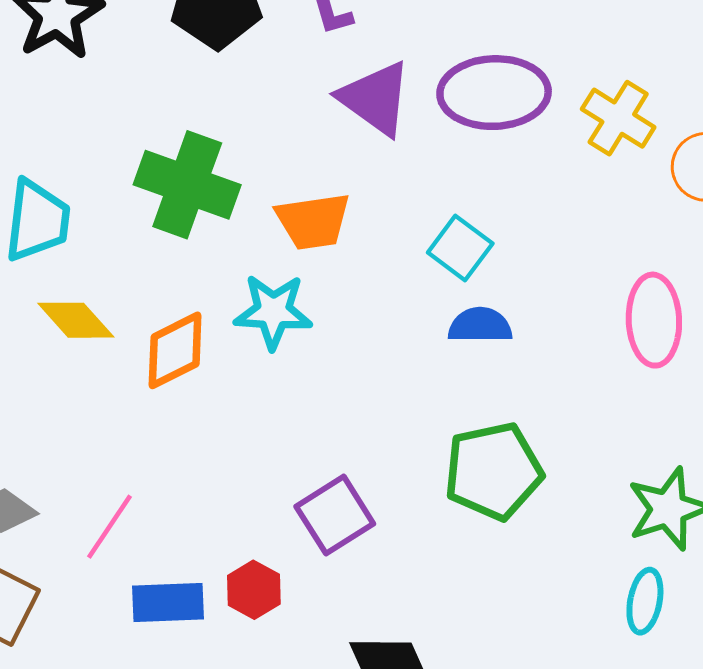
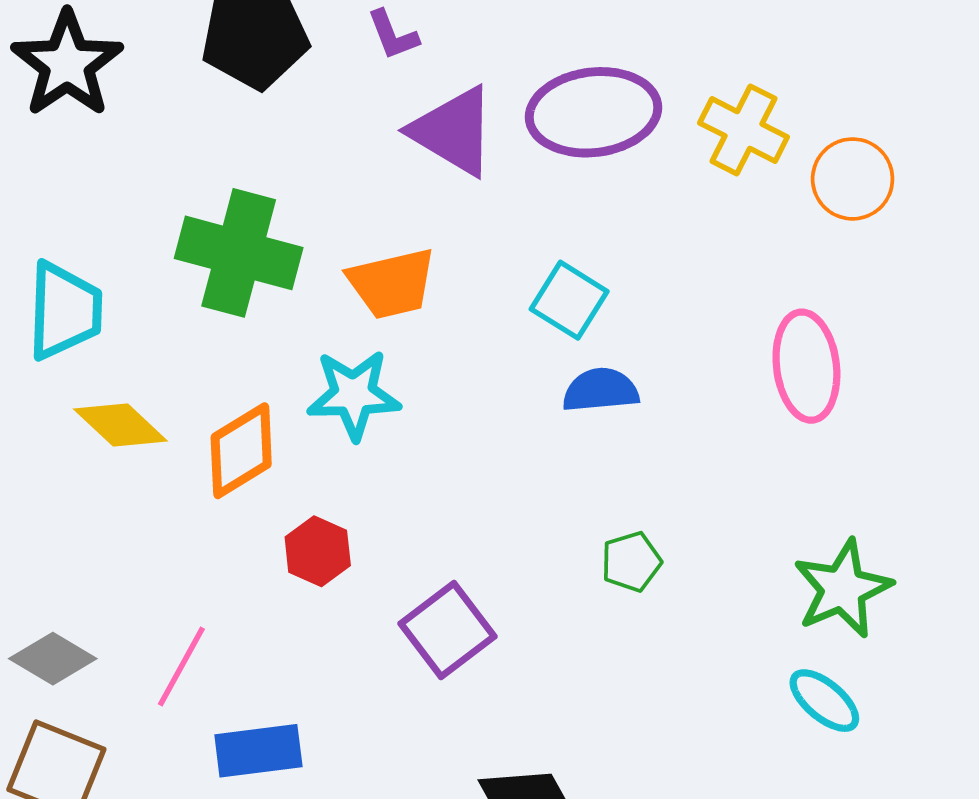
green pentagon: (493, 471) -> (631, 562), size x0.5
red hexagon: (254, 590) -> (318, 551), moved
cyan ellipse: (645, 601) -> (824, 701), turned -56

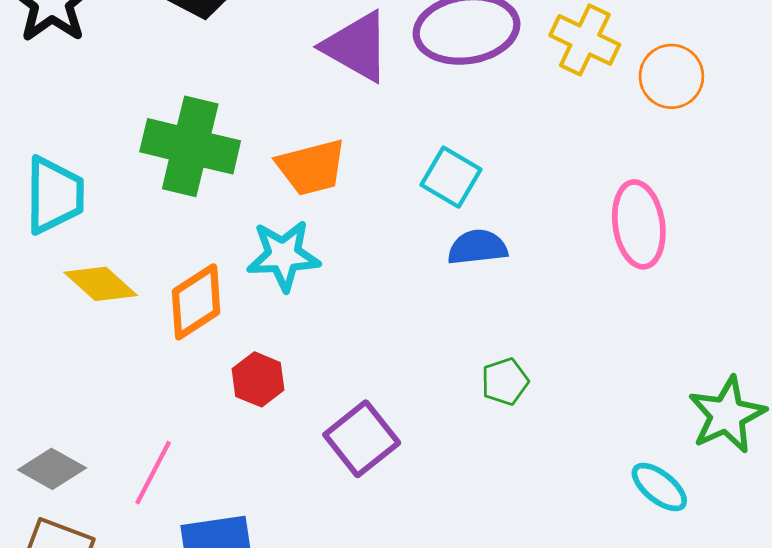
green star: (843, 589) -> (727, 415), moved

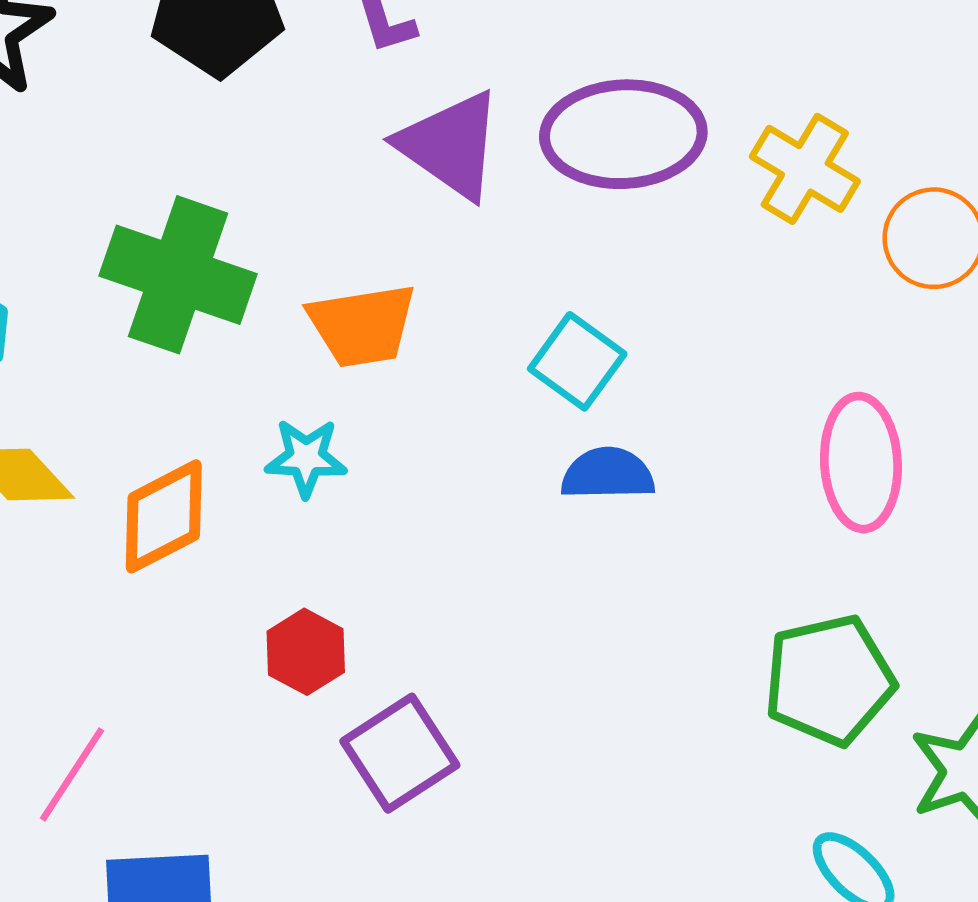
cyan star: (283, 256) -> (306, 458), size x0.7
red hexagon: (258, 379) -> (306, 652), moved
green pentagon: (505, 382) -> (829, 680), moved, size x1.8

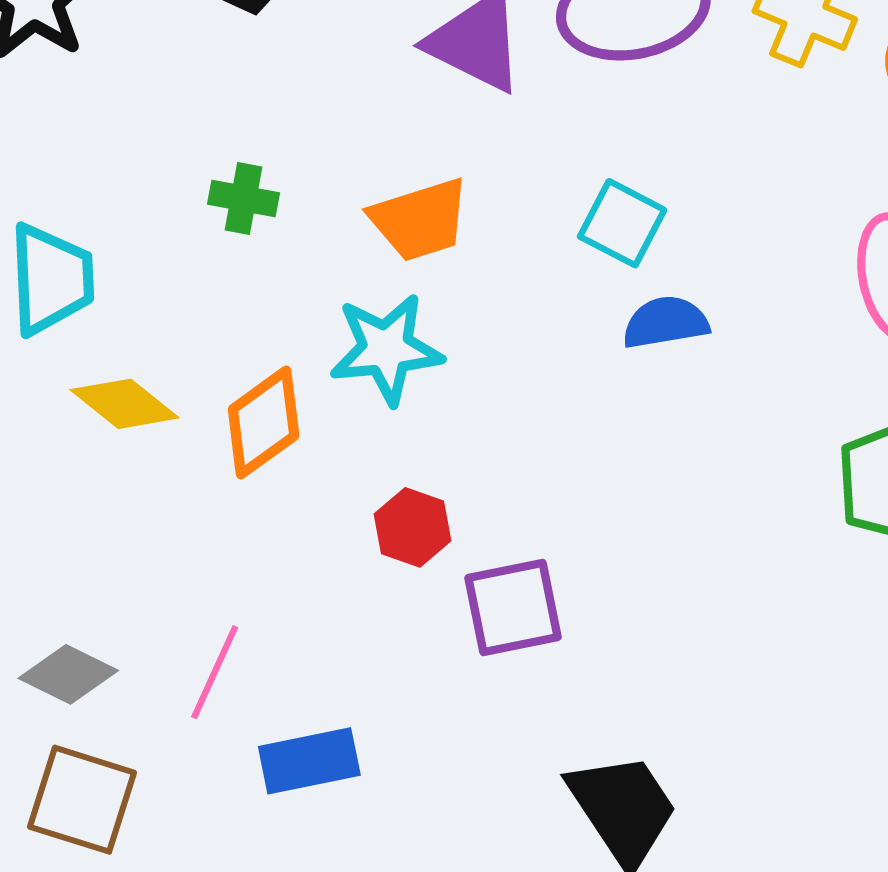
green cross: (178, 275) -> (243, 198), size x0.5
cyan star: (306, 458) -> (386, 349), size x1.5
purple square: (400, 753) -> (513, 608), turned 30

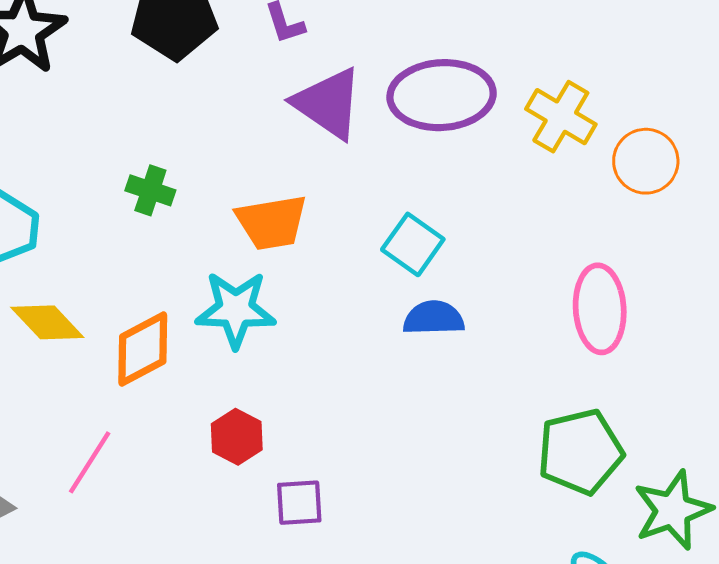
purple square: (513, 608) -> (299, 503), size x0.7
pink line: (215, 672) -> (90, 462), moved

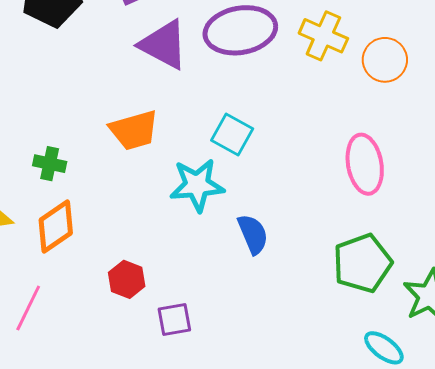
green cross: (150, 190) -> (50, 164), moved
cyan star: (236, 310) -> (197, 185), moved
blue semicircle: (434, 318) -> (253, 234), moved, turned 75

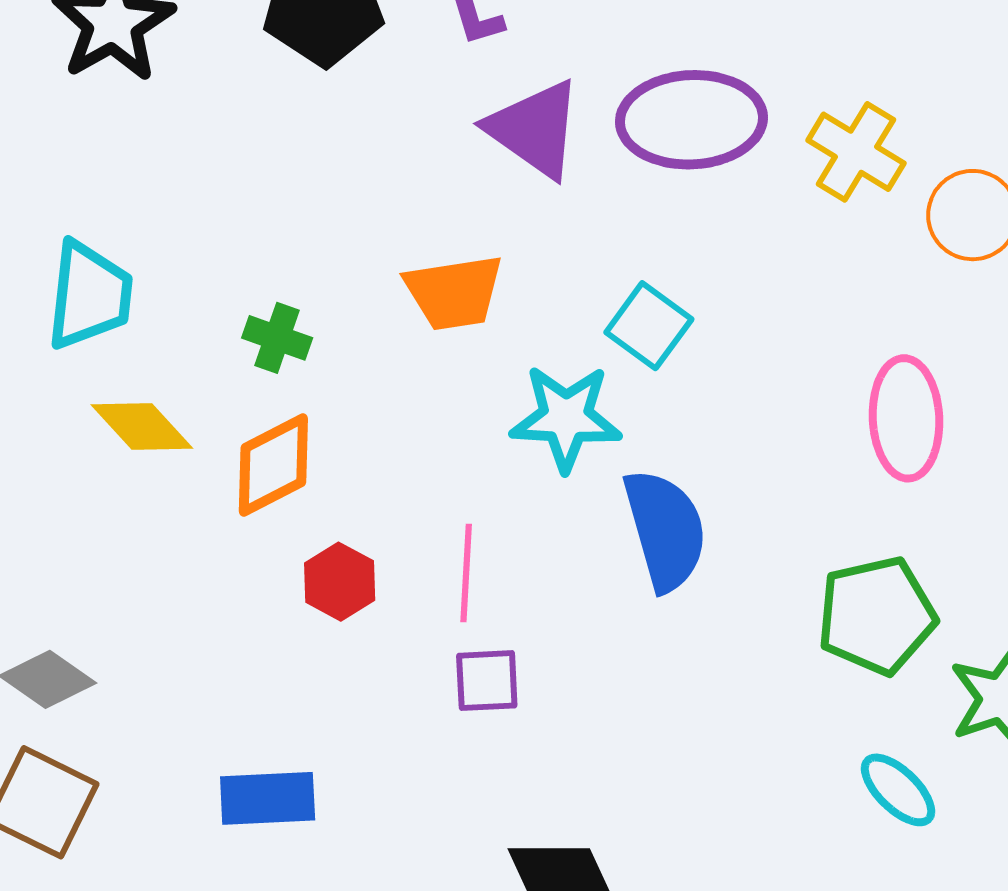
blue semicircle: (253, 234) -> (665, 530), size x1.5
red hexagon: (127, 279) -> (340, 582), moved
pink line: (28, 308) -> (466, 573), moved, turned -30

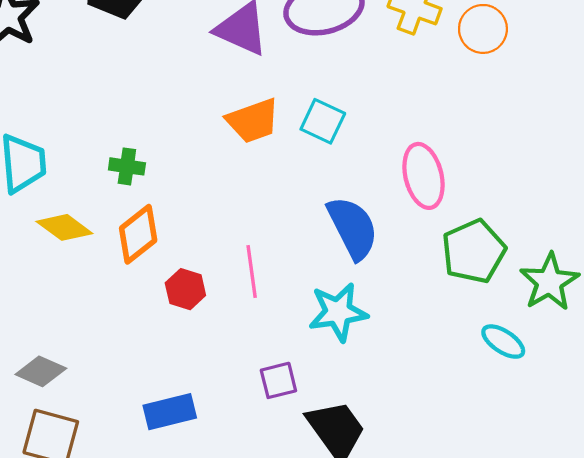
orange trapezoid: (454, 292) -> (253, 121), moved
cyan star: (566, 418) -> (338, 312), moved
pink ellipse: (906, 418) -> (424, 176), moved
purple square: (487, 681) -> (278, 380), moved

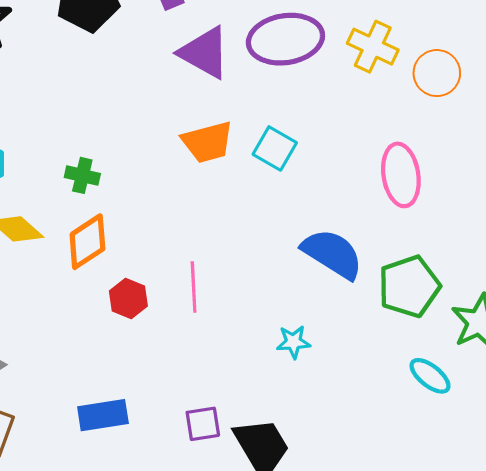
pink ellipse: (424, 176) -> (401, 175), moved
blue semicircle: (353, 228) -> (332, 254), moved, turned -36
cyan star: (338, 312) -> (293, 342), moved, size x0.6
purple square: (278, 380) -> (203, 424), moved

